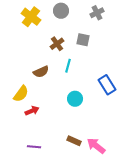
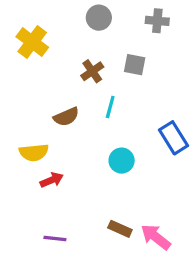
gray cross: (97, 13) -> (157, 21), turned 32
yellow cross: (31, 17) -> (32, 42), moved
yellow semicircle: (21, 94) -> (34, 152), turned 48

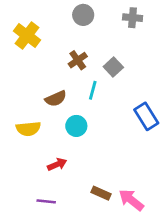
gray square: (135, 65) -> (113, 67), moved, turned 36
cyan circle: (122, 161) -> (76, 126), moved
red arrow: (52, 180) -> (57, 164), moved

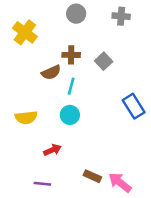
brown cross: (78, 60) -> (71, 55), turned 36
cyan line: (93, 90) -> (71, 86), moved
brown semicircle: (56, 99) -> (51, 72), moved

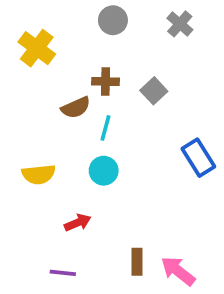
gray cross: (121, 16) -> (180, 24), turned 36
brown rectangle: (92, 176) -> (137, 262), turned 66

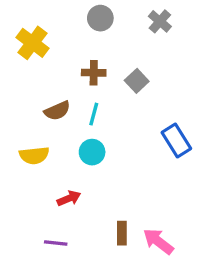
brown semicircle: (76, 108) -> (57, 111), moved

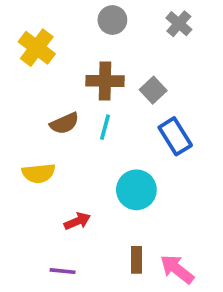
brown cross: (94, 73) -> (105, 81), size x1.4
blue rectangle: (176, 140) -> (175, 136), moved
cyan circle: (92, 152) -> (136, 190), moved, size x1.4

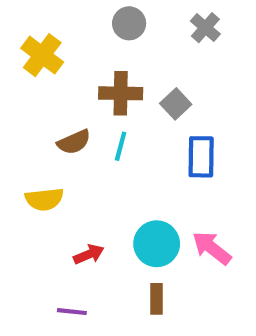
blue rectangle: (175, 136) -> (201, 157), turned 33
cyan circle: (136, 190) -> (157, 244), moved
pink arrow: (177, 269) -> (212, 248), moved

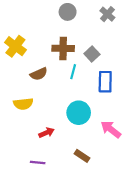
yellow cross: (42, 55) -> (15, 46), moved
cyan line: (121, 146) -> (73, 72), moved
cyan circle: (157, 244) -> (79, 113), moved
brown rectangle: (157, 299) -> (82, 156), turned -56

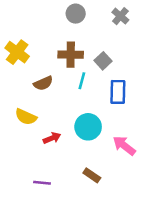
yellow semicircle: (23, 104) -> (26, 117), turned 30
red arrow: (47, 133) -> (52, 138), moved

